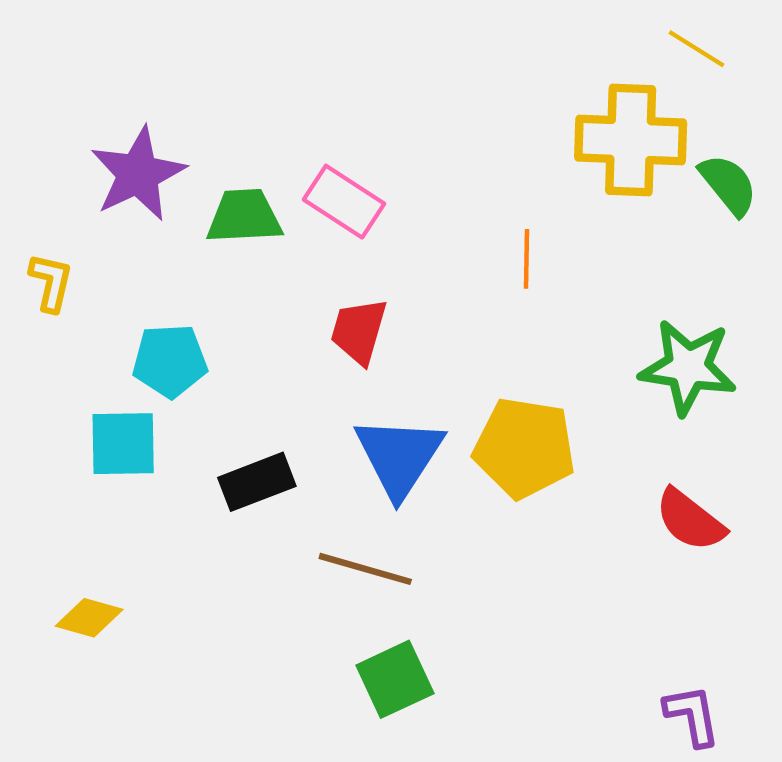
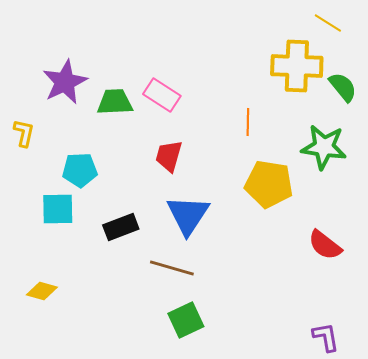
green star: (688, 367) -> (324, 147), moved
yellow pentagon: (524, 448) -> (269, 184), moved

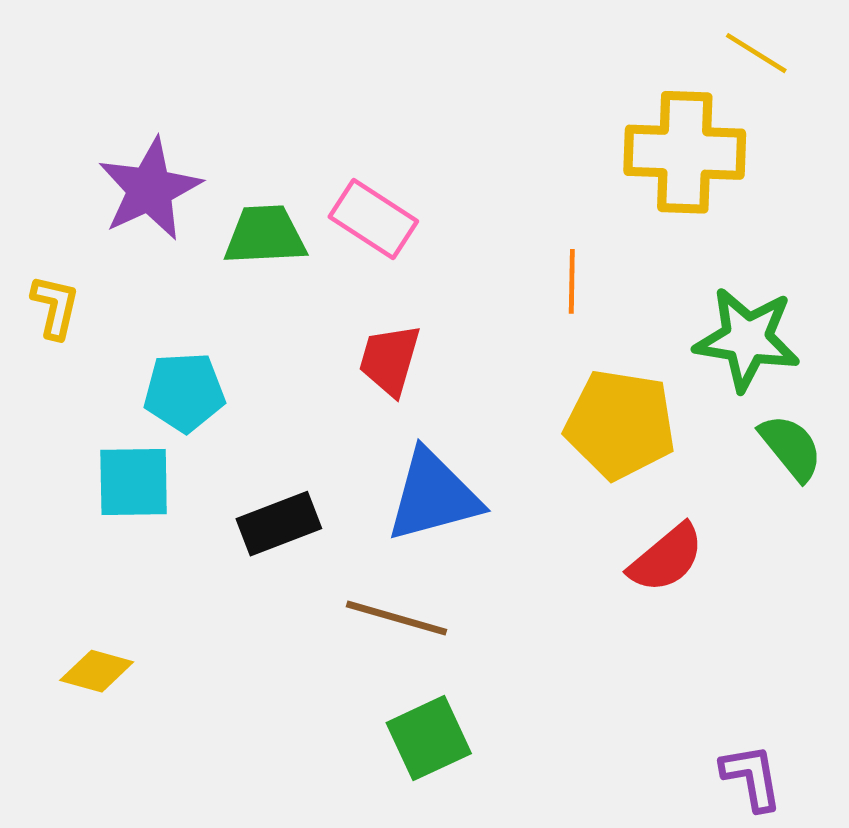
green semicircle: (343, 87) -> (791, 447), moved
blue triangle: (188, 215) -> (433, 496), turned 42
red semicircle: (325, 245) -> (666, 558), moved, turned -78

